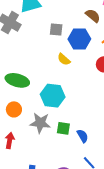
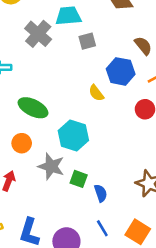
gray square: (56, 29) -> (87, 41), moved, turned -32

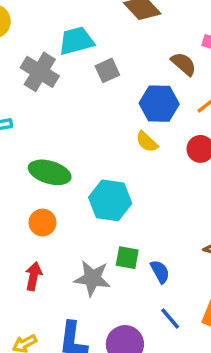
yellow semicircle: (96, 93) -> (147, 142), moved
gray star: (51, 166) -> (92, 278), moved

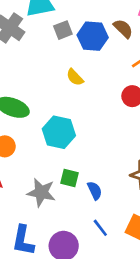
blue hexagon: (159, 104) -> (93, 36), moved
yellow semicircle: (147, 142) -> (75, 77), moved

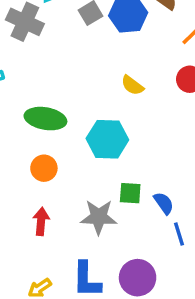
yellow semicircle: (75, 77) -> (132, 85), moved
blue line: (100, 228) -> (179, 234), moved, turned 30

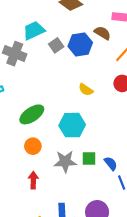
green ellipse: (45, 119) -> (32, 114), turned -40
gray star: (99, 217) -> (65, 161), moved

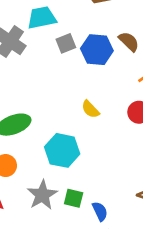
gray star: (65, 161) -> (42, 195), turned 30

